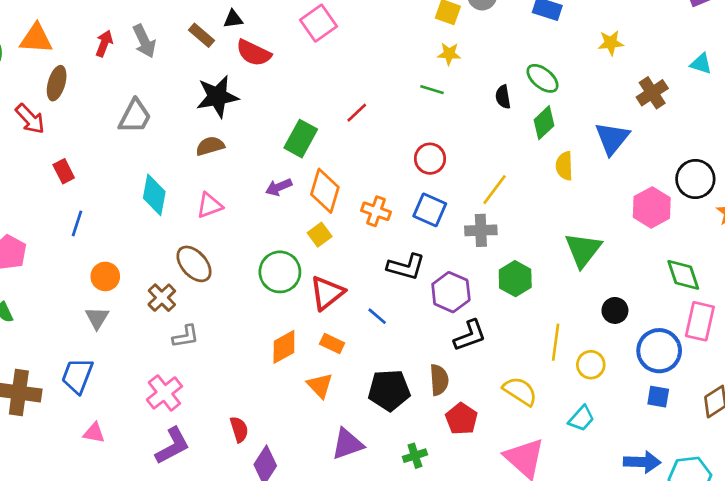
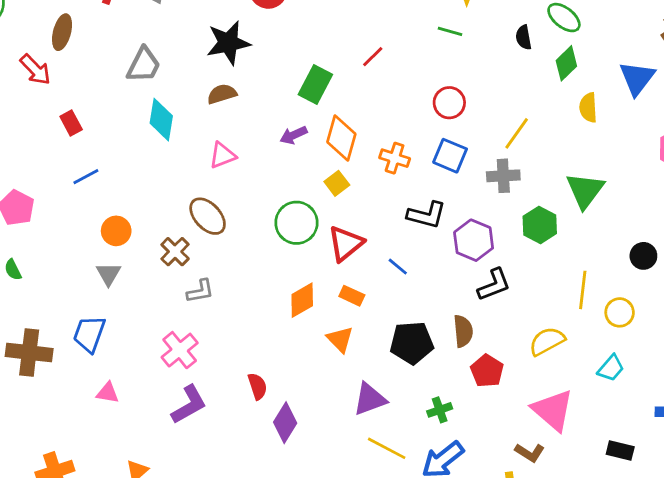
cyan diamond: (154, 195) -> (161, 120), moved
blue line: (77, 223) -> (86, 177), turned 45
green triangle: (583, 250) -> (585, 190), moved
yellow semicircle: (520, 391) -> (547, 341), turned -60

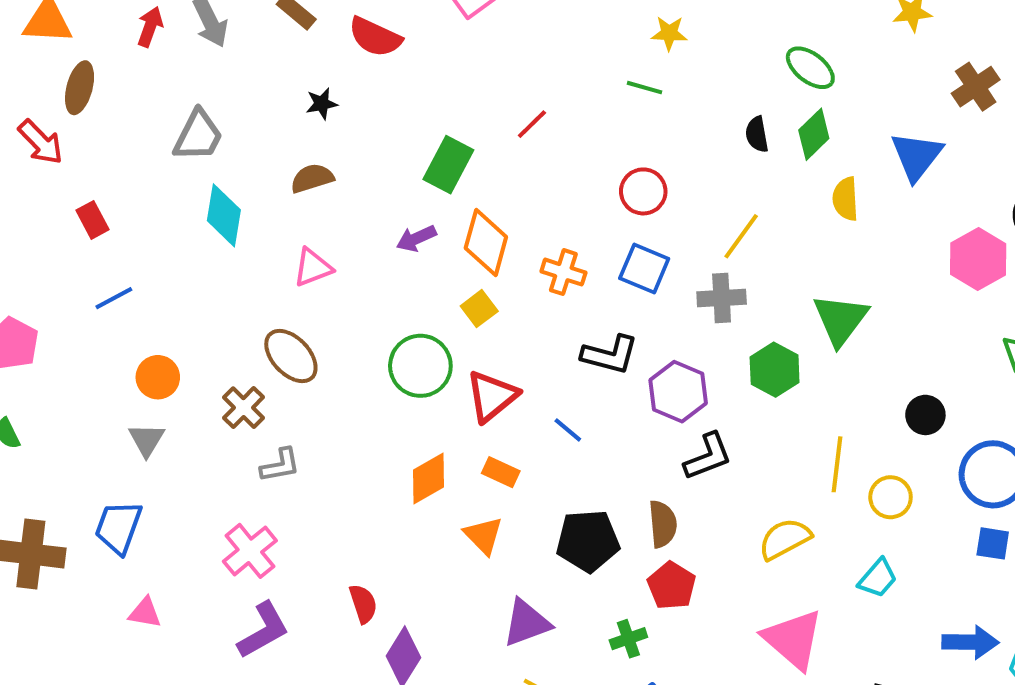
black semicircle: (524, 37) -> (757, 134), moved
black star: (228, 43) -> (322, 104), size x0.5
red pentagon: (487, 371) -> (672, 586), moved

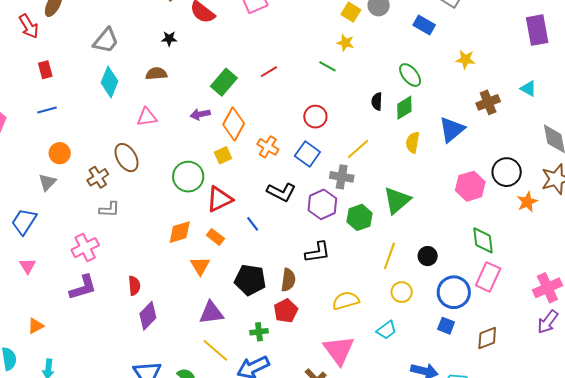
purple hexagon: (678, 392) -> (322, 204), moved
yellow line: (837, 464) -> (389, 256), moved
pink triangle: (145, 613) -> (28, 266), turned 36

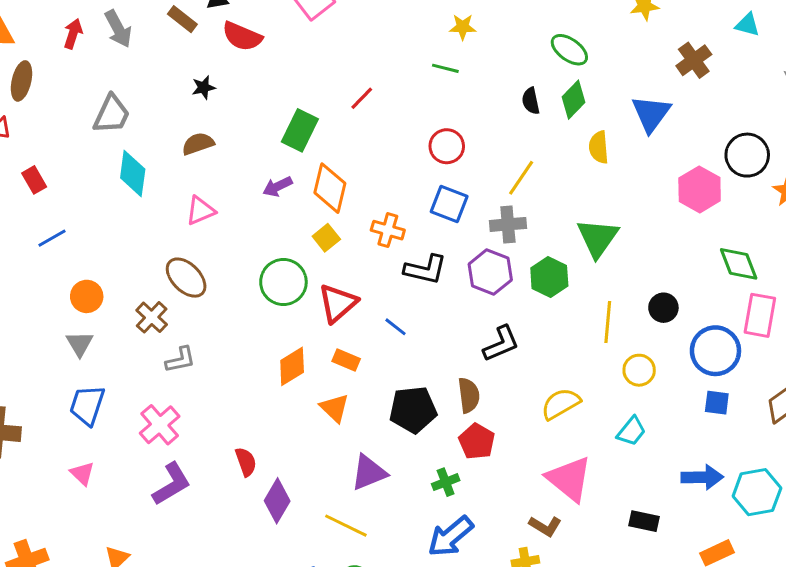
orange cross: (268, 147) -> (388, 230), moved
blue trapezoid: (24, 222) -> (87, 405), moved
yellow line: (215, 350) -> (346, 526), moved

